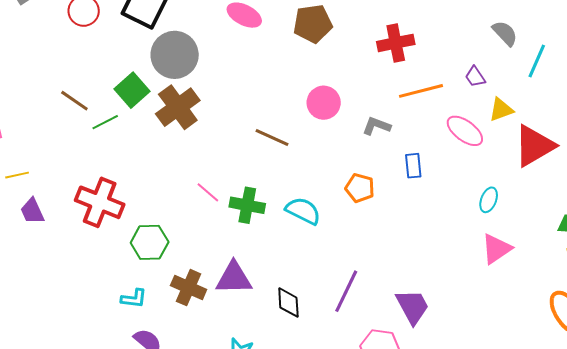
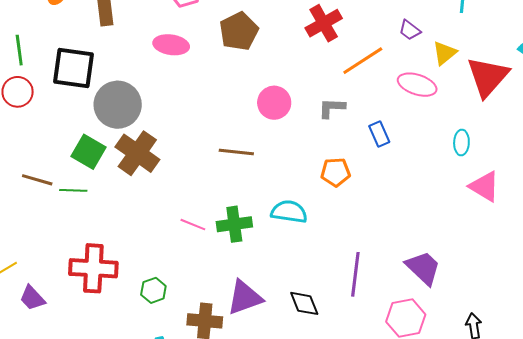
green line: (105, 122) -> (73, 190), turned 48
green hexagon: (150, 242) -> (153, 290), size x0.7
pink triangle: (496, 249) -> (484, 186), turned -36

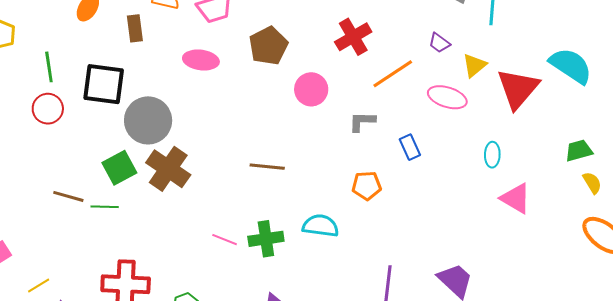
pink circle: (274, 103) -> (311, 89), moved
green square: (88, 152) -> (119, 168), turned 32

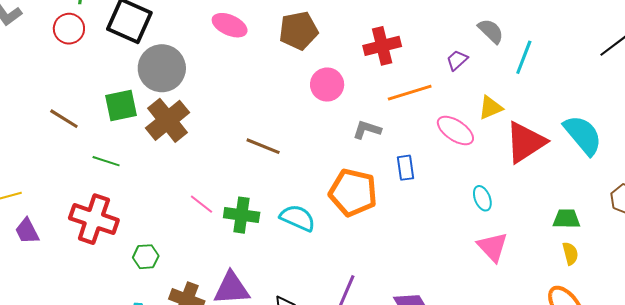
purple trapezoid: (439, 43) -> (457, 60), moved, turned 85
cyan ellipse: (492, 155) -> (482, 198), turned -40
orange pentagon: (367, 186) -> (353, 192), size x1.6
green line: (105, 207) -> (106, 161), moved

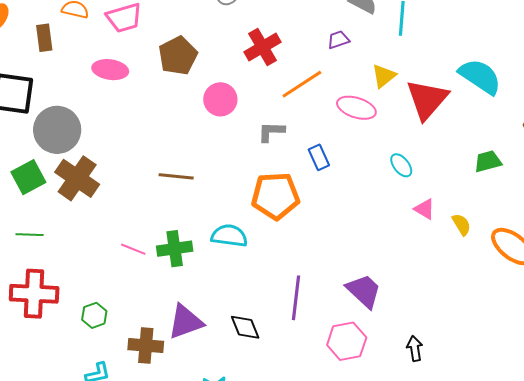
purple trapezoid: (457, 60) -> (338, 40), turned 40
pink triangle: (493, 247) -> (425, 209), size x0.7
yellow semicircle: (570, 253) -> (461, 224), moved

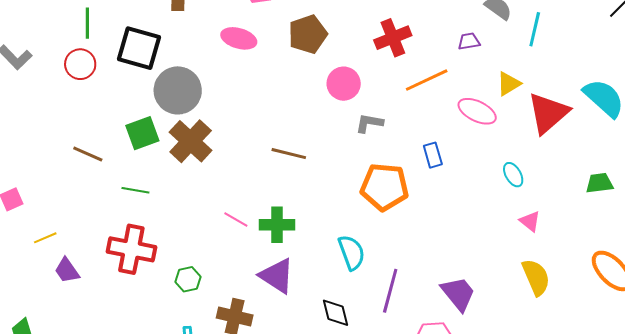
gray L-shape: (271, 132) -> (369, 123), moved
yellow semicircle: (461, 224) -> (536, 277), moved, size x1.6
cyan semicircle: (229, 236) -> (352, 252), moved, turned 54
purple triangle: (185, 322) -> (277, 276), moved, turned 45

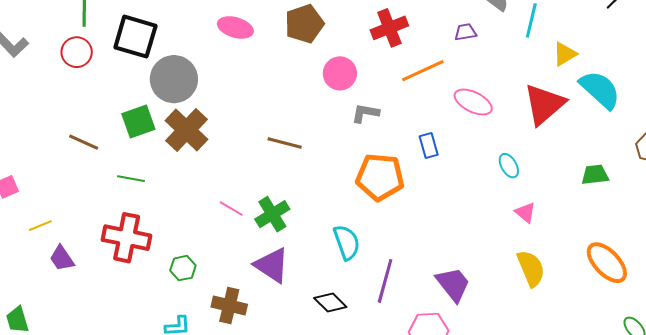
yellow triangle: (509, 84) -> (565, 54), moved
green cross: (277, 225) -> (272, 214), turned -32
black diamond: (336, 313) -> (330, 303), turned -32

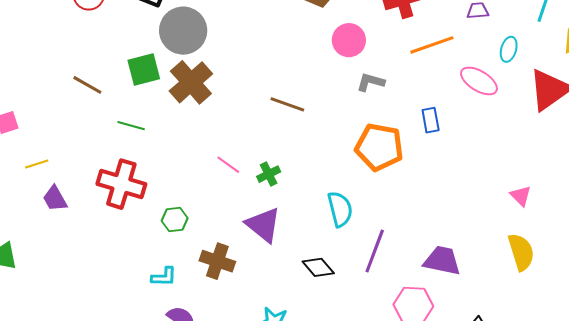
cyan ellipse: (509, 166) -> (509, 49), moved, turned 40
green cross: (272, 214) -> (269, 174), size x0.7
purple trapezoid: (453, 284) -> (442, 261), turned -45

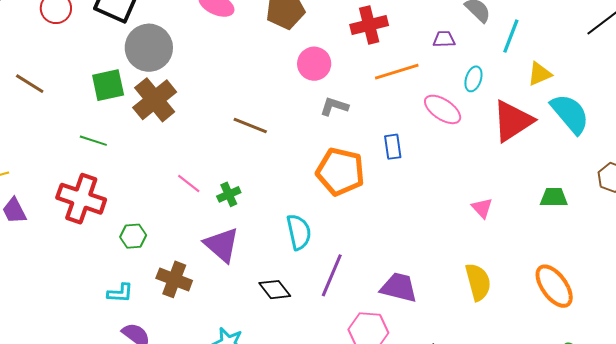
brown line: (87, 85) -> (30, 84), moved
pink triangle: (521, 196) -> (482, 208), moved

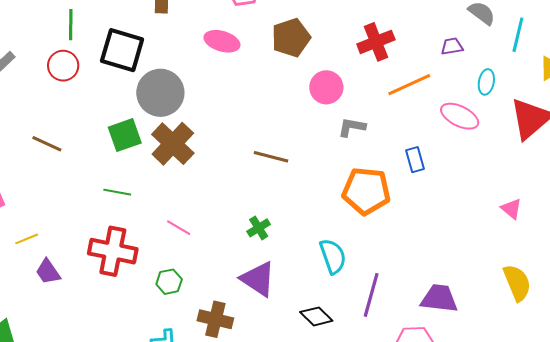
pink line: (189, 183) -> (179, 228), moved

